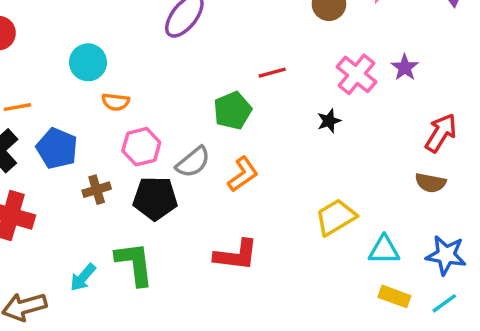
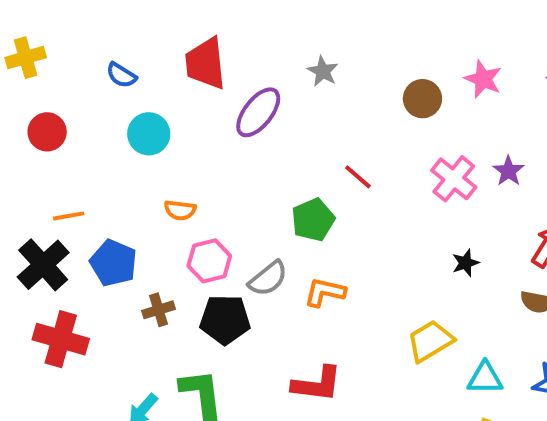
cyan circle: (88, 62) -> (149, 134), moved
red line: (272, 73) -> (358, 177), turned 56
black star: (329, 121) -> (465, 263), moved
orange L-shape: (243, 174) -> (325, 292), turned -132

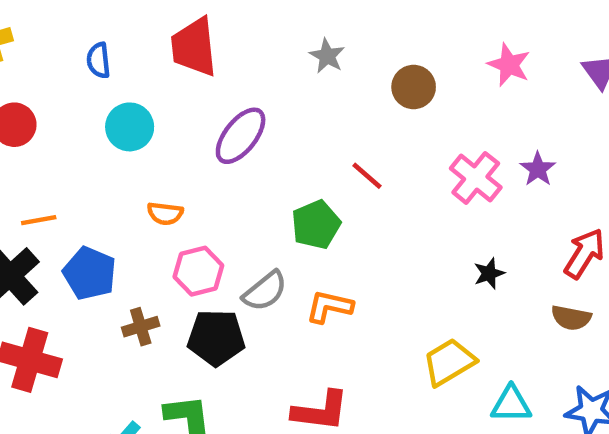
blue semicircle: (121, 75) -> (99, 60), turned 52
brown circle: (422, 99) -> (414, 87), moved
purple ellipse: (258, 112) -> (241, 136), moved

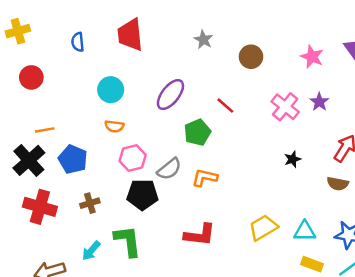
pink star: (509, 65) -> (312, 57), moved
cyan circle: (130, 127) -> (111, 90), moved
purple ellipse: (241, 136) -> (170, 95), moved
brown cross: (141, 327) -> (90, 203), moved
yellow trapezoid: (449, 362) -> (263, 228), moved

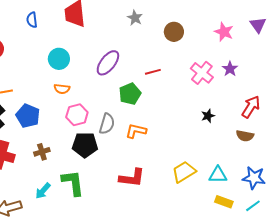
red line: (225, 106) -> (153, 72), turned -56
gray semicircle: (169, 169) -> (107, 124), turned -35

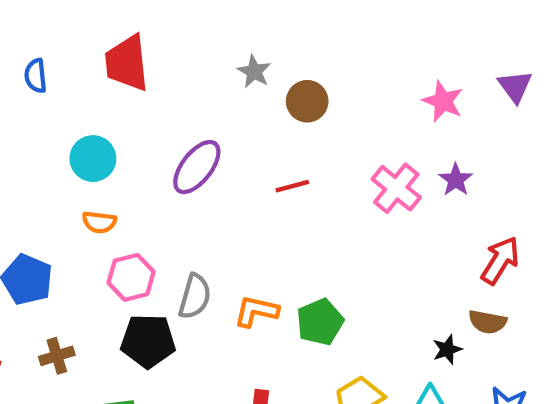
brown circle: (174, 32) -> (307, 101), moved
green pentagon: (130, 94) -> (320, 322), moved
black star: (208, 116) -> (447, 349), moved

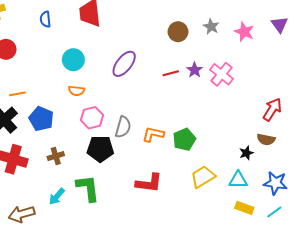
gray star: (254, 72) -> (211, 27), moved
purple star: (456, 180) -> (195, 70), moved

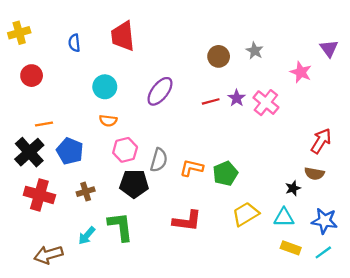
pink star: (244, 32) -> (301, 72), moved

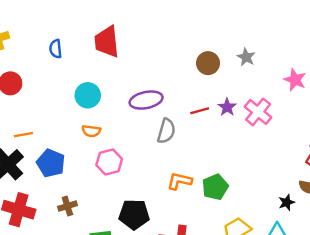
purple ellipse: (160, 91) -> (146, 100), turned 40
gray semicircle: (159, 160) -> (166, 131), moved
black pentagon: (134, 184) -> (134, 214), moved

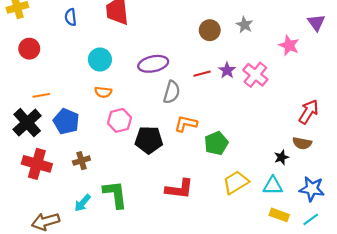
orange L-shape: (179, 181) -> (186, 124), moved
black pentagon: (134, 214) -> (149, 140), moved

